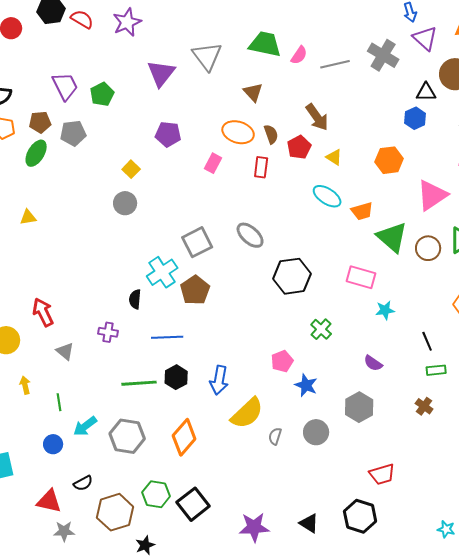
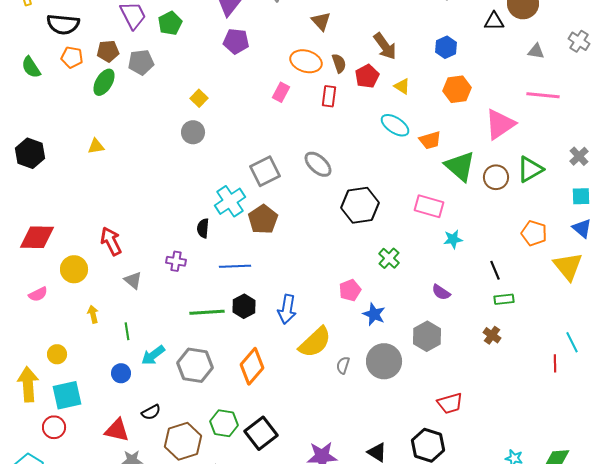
blue hexagon: (415, 118) -> (446, 47), moved
purple pentagon: (168, 134) -> (236, 41), moved
gray circle: (316, 432) -> (384, 361), size x1.4

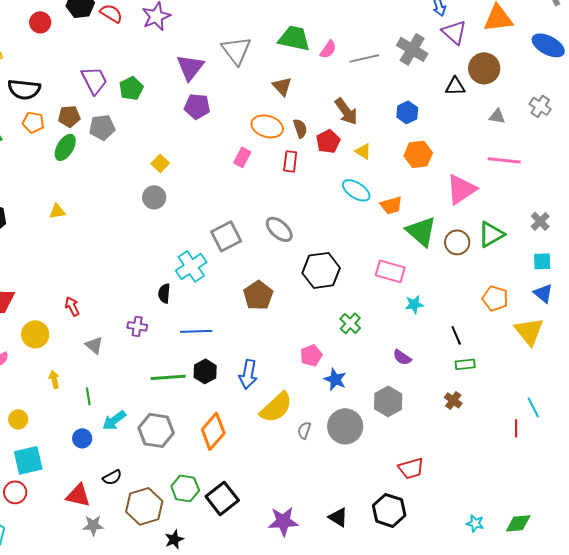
brown pentagon: (263, 219) -> (258, 295), moved
red arrow: (111, 241) -> (72, 306), size x0.7

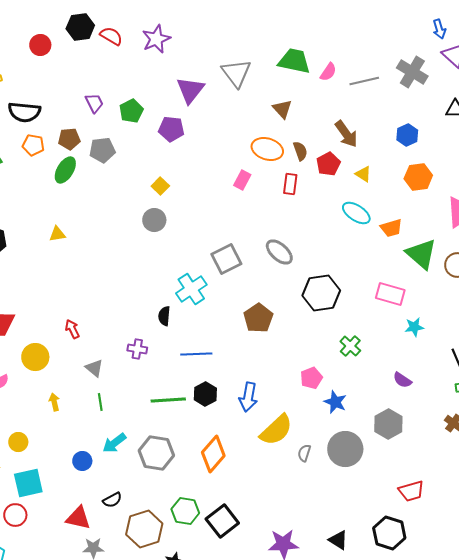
purple trapezoid: (94, 80) -> (94, 103), size x0.7
purple pentagon: (197, 106) -> (171, 129), moved
green line: (88, 396) -> (100, 402), moved

